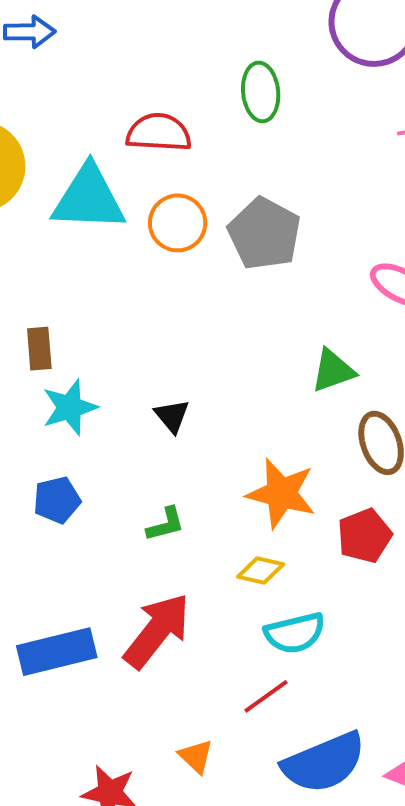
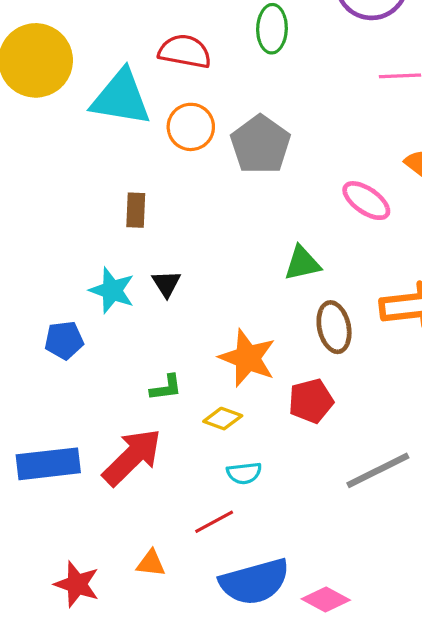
brown rectangle: (39, 349) -> (136, 210), moved
cyan star: (70, 407) -> (112, 290), moved, turned 30
green L-shape: (165, 524) -> (166, 388), moved
cyan semicircle: (295, 633) -> (244, 473), size x0.7
orange triangle: (196, 756) -> (151, 563), turned -44

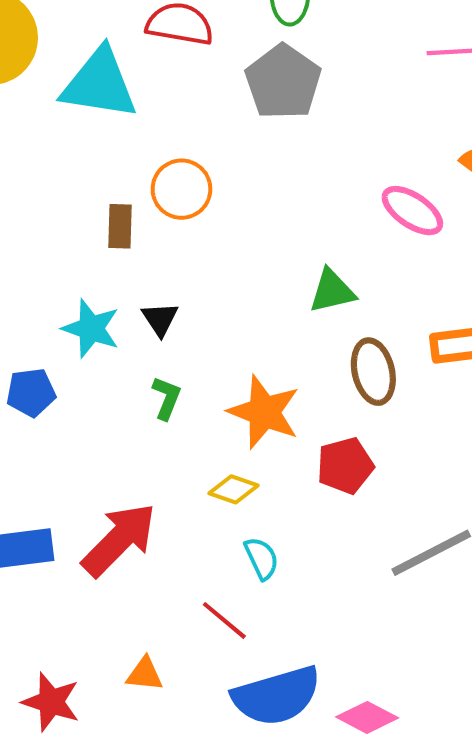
orange circle: (191, 127) -> (181, 189), moved
gray pentagon: (260, 145) -> (283, 82), moved
green L-shape: (166, 388) -> (166, 398), moved, turned -60
cyan semicircle: (244, 473) -> (262, 558), turned -108
red line: (214, 522) -> (224, 620), turned 69

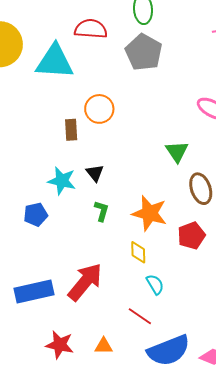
green triangle: (332, 291) -> (177, 152), turned -45
yellow diamond: (234, 489) -> (138, 252), turned 75
red star: (51, 702) -> (60, 345), moved

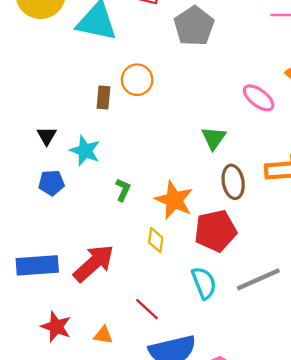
black triangle: (95, 173) -> (47, 136), moved
red pentagon: (191, 236) -> (215, 231), size x1.4
cyan semicircle: (155, 284) -> (204, 283), moved, size x1.4

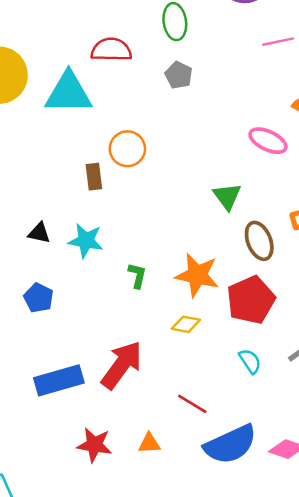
gray pentagon: (194, 26) -> (179, 75), size x0.6
black triangle: (47, 136) -> (39, 233), turned -36
blue pentagon: (51, 183) -> (39, 298), moved, turned -30
yellow diamond: (156, 240) -> (186, 324), turned -75
cyan semicircle: (204, 283) -> (250, 361), size x0.7

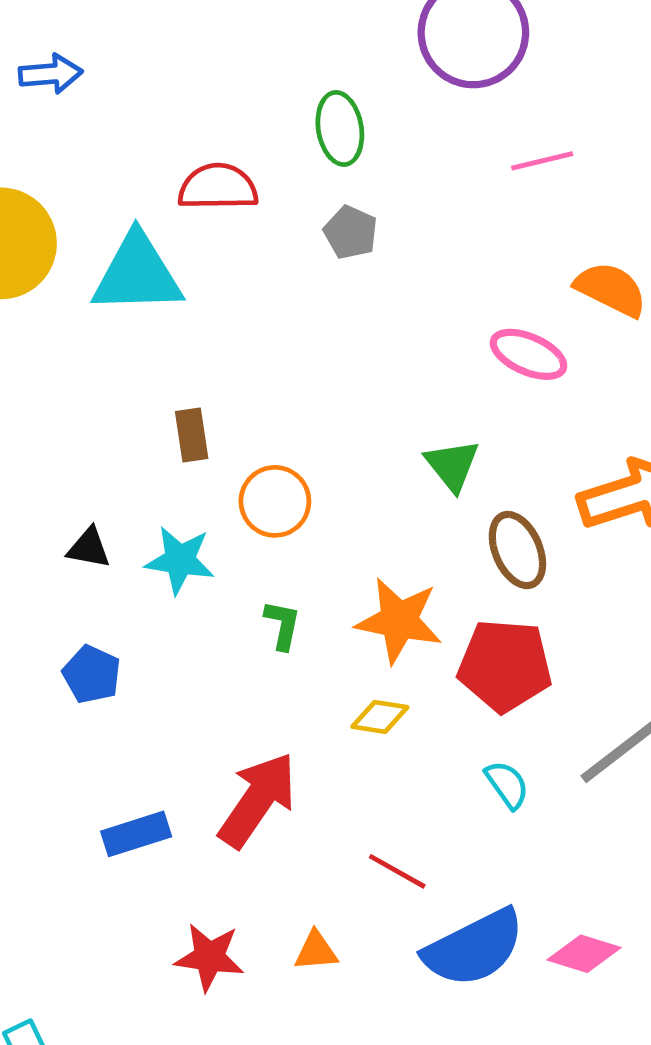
orange circle: (127, 149) -> (275, 501), moved
red pentagon: (251, 300) -> (505, 665), turned 30
blue rectangle: (59, 380) -> (136, 834), size x0.7

